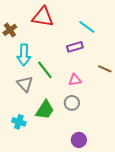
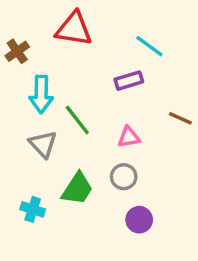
purple circle: (79, 140) -> (139, 220), moved

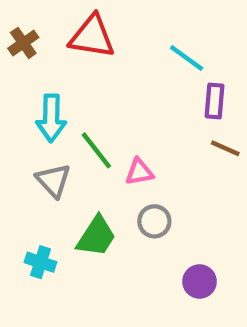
brown cross: (17, 51) -> (23, 43), moved
purple rectangle: (129, 81) -> (215, 101), moved, turned -68
pink triangle: (129, 137) -> (139, 172), moved
purple circle: (139, 220) -> (200, 281), moved

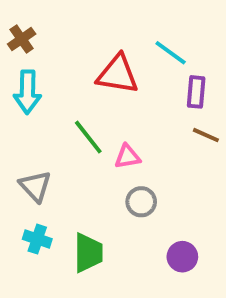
red triangle: (92, 37) -> (118, 74), moved
cyan arrow: (51, 118) -> (27, 92), moved
gray triangle: (53, 180) -> (35, 186), moved
green trapezoid: (96, 236) -> (88, 253), moved, turned -33

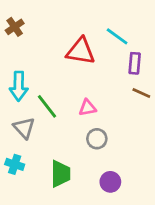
cyan arrow: (27, 92) -> (19, 86), moved
green line: (88, 137) -> (47, 106), moved
cyan cross: (37, 239) -> (15, 164), moved
purple circle: (182, 257) -> (110, 182), moved

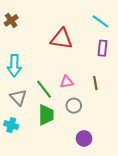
cyan line: (117, 36) -> (100, 21), moved
brown line: (141, 93) -> (95, 83), moved, turned 56
green line: (47, 106) -> (44, 89), moved
green trapezoid: (60, 174) -> (46, 115), moved

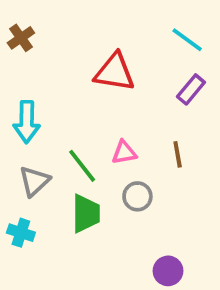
purple rectangle: (102, 48) -> (191, 89), turned 35
gray triangle: (18, 97) -> (34, 181), turned 30
purple circle: (84, 138) -> (168, 271), moved

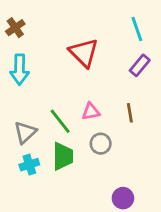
cyan line: (187, 40) -> (137, 29), turned 35
red triangle: (115, 72) -> (84, 53), turned 36
cyan arrow: (27, 122) -> (20, 70), moved
cyan cross: (21, 233) -> (29, 165), moved, turned -36

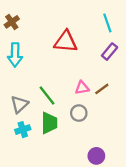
red triangle: (84, 53) -> (66, 42), turned -40
pink triangle: (91, 111) -> (82, 88), moved
brown line: (130, 113) -> (102, 89), turned 64

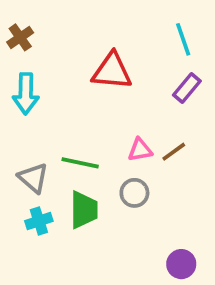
green line: (47, 95) -> (80, 163), turned -40
gray triangle: (19, 104) -> (33, 178), turned -36
purple circle: (96, 156) -> (181, 264), moved

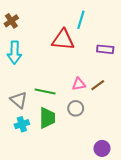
cyan line: (183, 39) -> (81, 20), moved, turned 36
purple rectangle: (187, 88) -> (105, 49), turned 56

